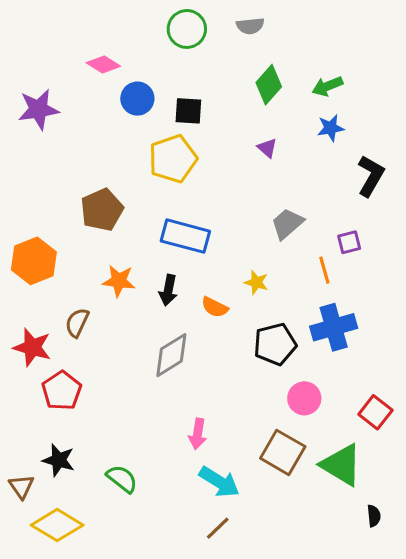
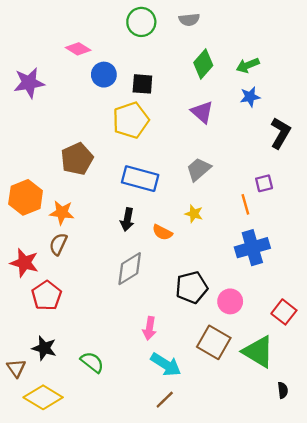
purple triangle: (267, 148) -> (202, 112), size x1.5
gray trapezoid: (287, 224) -> (199, 169), moved
orange star: (119, 281) -> (62, 213), moved
black pentagon: (275, 344) -> (192, 287), moved

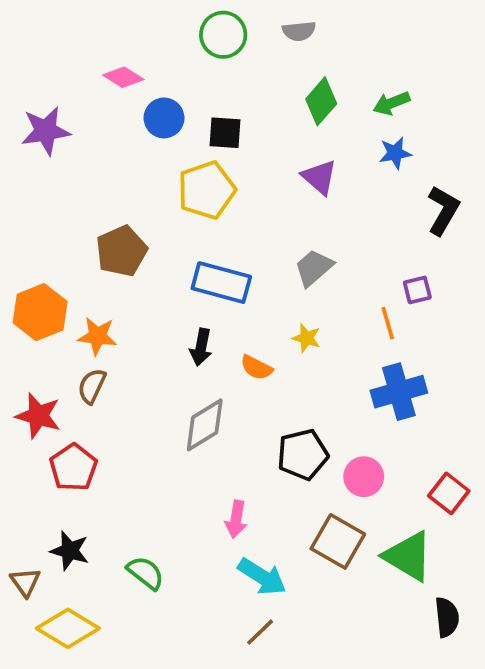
black semicircle: (283, 390) -> (447, 617), size x1.5

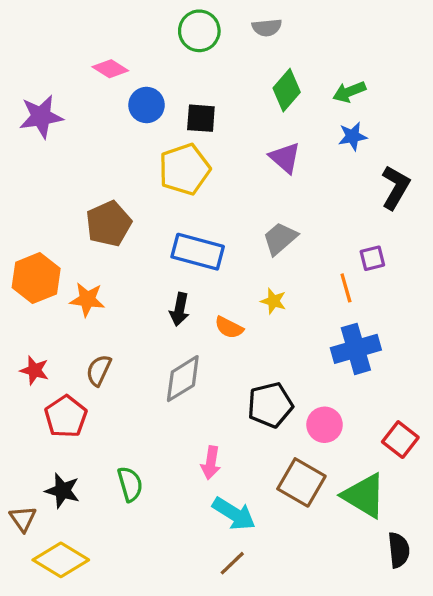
brown semicircle: (92, 386) -> (99, 370), moved
red star: (38, 416) -> (34, 370), size x0.7
green semicircle: (146, 573) -> (130, 484), moved, turned 36

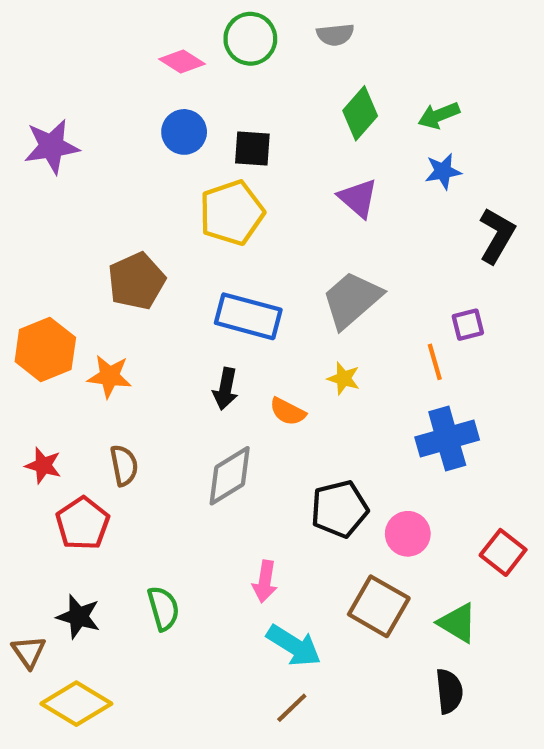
pink diamond: (110, 69) -> (182, 62), moved
gray trapezoid: (280, 238) -> (352, 300), size x1.4
brown semicircle: (99, 370) -> (124, 465), turned 144
green triangle: (364, 496) -> (457, 623), size x0.7
black semicircle: (399, 550) -> (449, 691), moved

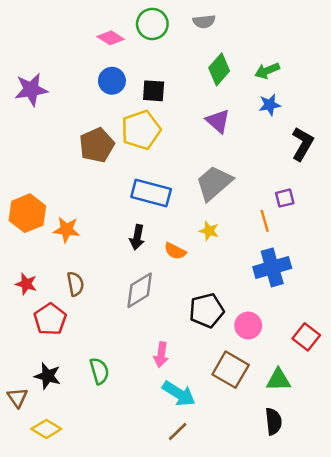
brown pentagon: (136, 281) -> (97, 145), moved
green triangle: (457, 623) -> (278, 380), turned -32
yellow diamond: (76, 704) -> (46, 429), size x0.7

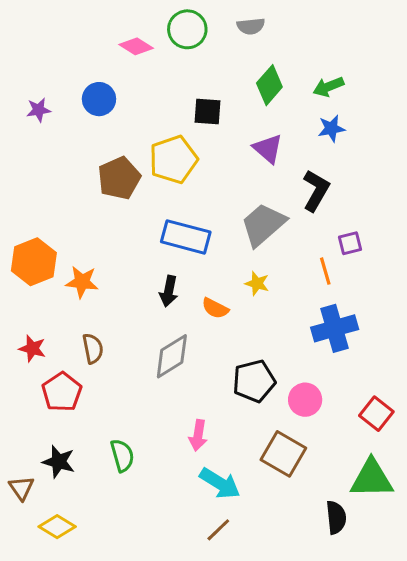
blue circle: (112, 81) -> (99, 99), moved
purple star: (31, 90) -> (39, 110), size x0.6
black square: (154, 91) -> (207, 111), moved
black L-shape: (302, 144) -> (316, 190), moved
green triangle: (278, 380) -> (372, 479), moved, size x1.4

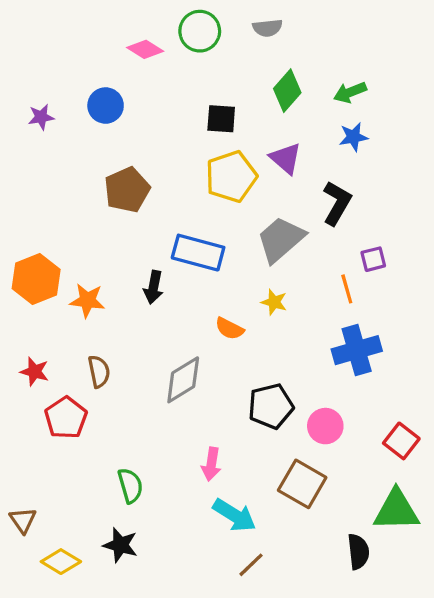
yellow pentagon: (173, 159) -> (231, 177), moved
black arrow: (169, 291) -> (153, 287), moved
black star: (59, 462) -> (120, 545), moved
brown line: (218, 530) -> (251, 565), moved

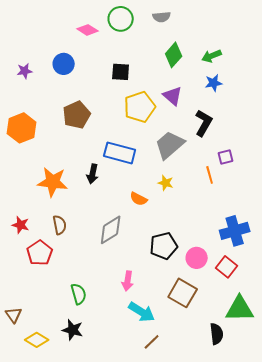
black square: (221, 119) -> (121, 72), moved
orange hexagon: (36, 279) -> (22, 128), moved
orange star: (87, 300) -> (53, 182), size x1.4
blue cross: (357, 350) -> (235, 231), moved
red square: (401, 441) -> (227, 267), moved

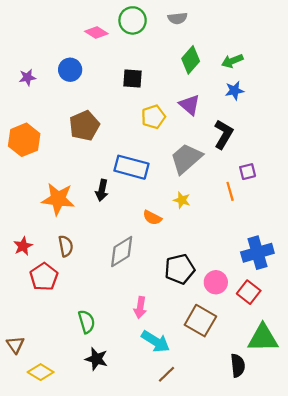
yellow pentagon: (140, 107) -> (153, 117), size x0.7
red star: (21, 225) -> (23, 246), turned 30
black star: (73, 330) -> (96, 359), moved

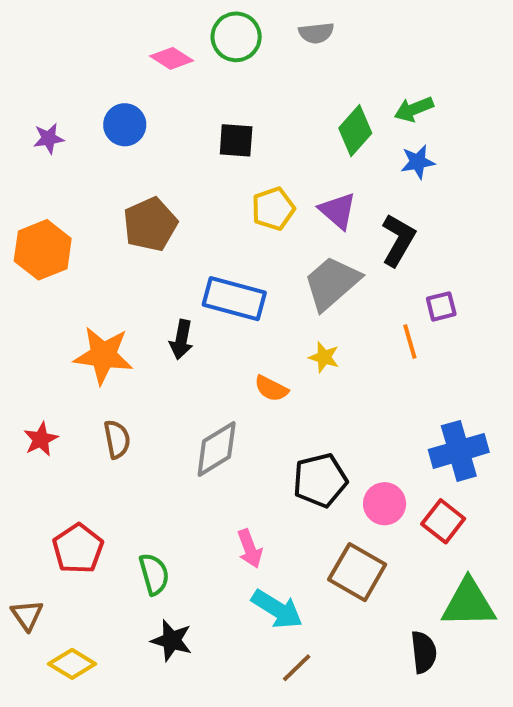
green diamond: (191, 60) -> (355, 131), moved
purple triangle: (190, 105) -> (338, 211), moved
red pentagon: (44, 277) -> (78, 549), moved
pink arrow: (140, 307) -> (250, 549), turned -30

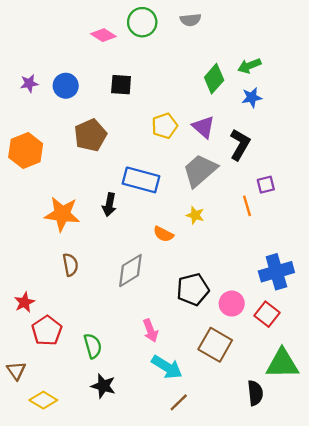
blue circle: (125, 125) -> (66, 86), moved
black square: (236, 140) -> (121, 85), moved
red star: (41, 439) -> (24, 302), moved

